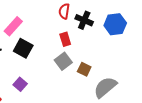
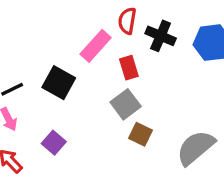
pink rectangle: (13, 26) -> (96, 46), moved
brown square: (84, 69) -> (141, 134), moved

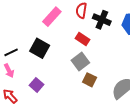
pink rectangle: (96, 46) -> (52, 17), moved
red rectangle: (129, 68) -> (82, 39), turned -40

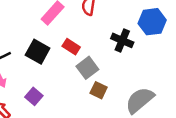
black cross: (102, 20) -> (122, 40), moved
red rectangle: (82, 39) -> (71, 47), moved

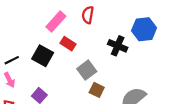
red rectangle: (71, 47) -> (68, 44), moved

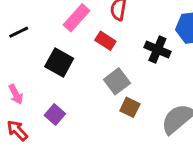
red rectangle: (68, 44) -> (105, 41), moved
black line: (12, 60) -> (19, 32), moved

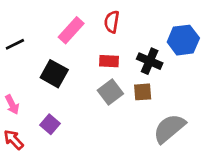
red rectangle: (105, 41) -> (109, 61), moved, turned -30
brown square: (130, 107) -> (143, 92), moved, turned -30

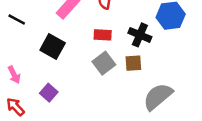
black line: (15, 44) -> (17, 20), turned 54

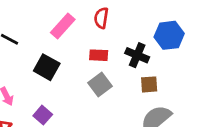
brown square: (133, 63) -> (149, 84), moved

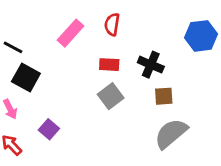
blue hexagon: (169, 35) -> (201, 36), moved
black square: (47, 67) -> (26, 78), moved

